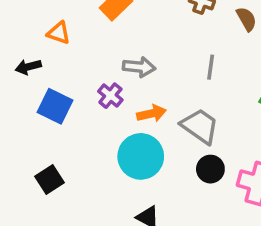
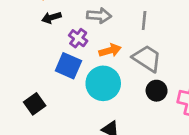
black arrow: (28, 67) -> (51, 18), moved
gray line: (211, 67) -> (144, 20), moved
blue square: (55, 106) -> (68, 66), moved

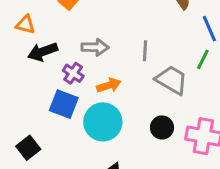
black arrow: (51, 18) -> (43, 52), size x1.4
gray trapezoid: (147, 58) -> (172, 80), moved

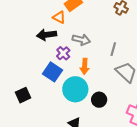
orange triangle: (25, 25) -> (59, 17), moved
orange arrow: (109, 85) -> (85, 66), turned 98
black circle: (162, 128) -> (99, 100), moved

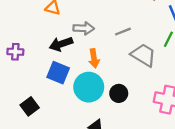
black arrow: (47, 35) -> (61, 44), moved
gray line: (113, 49) -> (123, 32), turned 64
purple cross: (63, 53) -> (15, 52), moved, turned -32

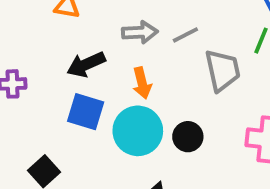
gray arrow: (84, 28) -> (140, 32), moved
gray trapezoid: (143, 55) -> (222, 70), turned 52

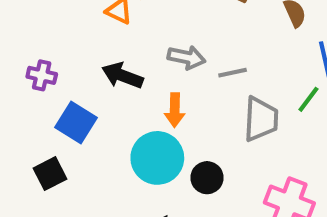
black arrow: (86, 64) -> (122, 76), turned 30
blue square: (86, 112) -> (76, 122), moved

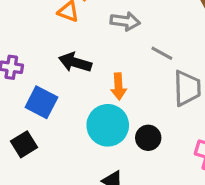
gray arrow: (186, 57) -> (125, 21), moved
gray line: (233, 73) -> (162, 53), turned 45

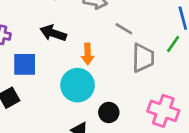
blue square: (41, 102) -> (25, 64), turned -30
black circle: (148, 138) -> (109, 112), moved

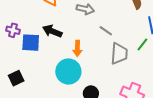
blue square: (25, 64) -> (31, 43), moved

